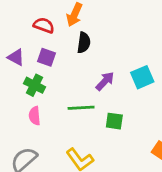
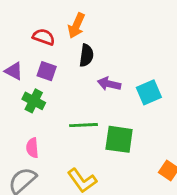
purple arrow: (105, 81) -> (109, 84), moved, turned -120
pink semicircle: (35, 116) -> (32, 148), moved
green square: (114, 121) -> (119, 139), size x1.5

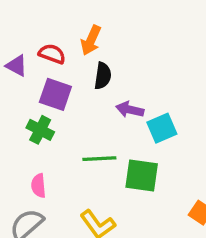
purple triangle: (14, 71) -> (17, 66), moved
purple square: (47, 71) -> (55, 94), size x1.4
cyan square: (149, 92) -> (162, 128), moved

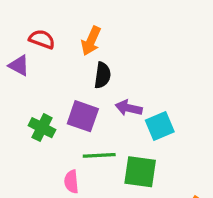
red semicircle: (52, 54) -> (42, 39), moved
purple square: (55, 94) -> (83, 116), moved
pink semicircle: (39, 186) -> (71, 182), moved

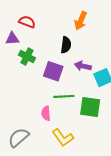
orange arrow: (91, 41) -> (81, 21), moved
purple triangle: (19, 65) -> (12, 39), turned -32
green cross: (42, 128) -> (27, 56), moved

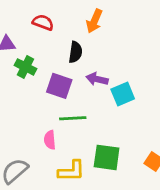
red semicircle: (27, 22) -> (43, 22), moved
green square: (90, 107) -> (107, 157), moved
yellow L-shape: (63, 138) -> (71, 171), turned -55

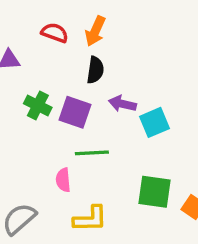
orange arrow: (94, 21) -> (95, 31), moved
green cross: (25, 67) -> (38, 106), moved
green square: (107, 157) -> (155, 192), moved

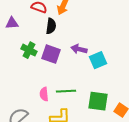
black semicircle: (95, 70) -> (51, 26), moved
green line: (92, 153) -> (66, 91), moved

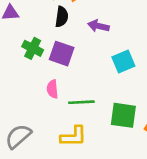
purple arrow: (79, 49) -> (98, 26), moved
pink semicircle: (44, 94) -> (52, 89), moved

